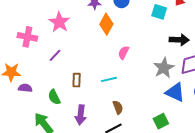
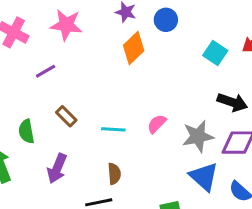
pink star: (59, 22) -> (66, 25), turned 30
pink semicircle: (124, 53) -> (157, 124), moved
brown rectangle: (77, 80) -> (66, 116), turned -64

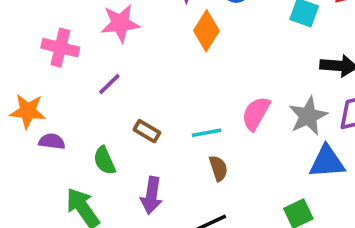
pink semicircle: (157, 124) -> (256, 113), size x1.4
brown semicircle: (114, 174) -> (218, 168), moved
blue triangle: (204, 177) -> (327, 162), turned -32

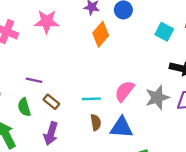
purple line: (109, 84) -> (34, 80), moved, turned 49
brown rectangle: (147, 131) -> (51, 102), moved
blue triangle: (327, 162) -> (122, 128), moved

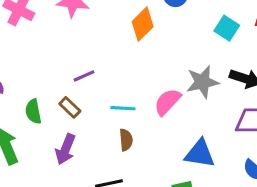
purple line: (34, 80) -> (84, 76), moved, turned -42
gray star: (157, 97) -> (202, 82), moved
blue triangle: (122, 128) -> (200, 154), moved

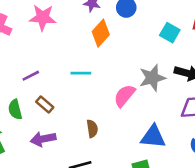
purple line: (84, 76) -> (31, 76), moved
cyan line: (123, 108) -> (81, 73), moved
purple arrow: (65, 149) -> (43, 139), turned 60

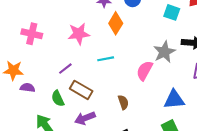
pink star: (43, 17) -> (79, 34), moved
brown rectangle: (45, 105) -> (81, 90), size x1.5

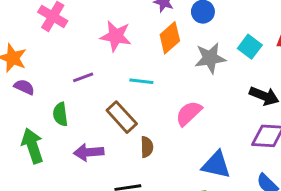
gray star: (164, 52) -> (210, 58), moved
brown rectangle: (81, 90) -> (122, 117), moved

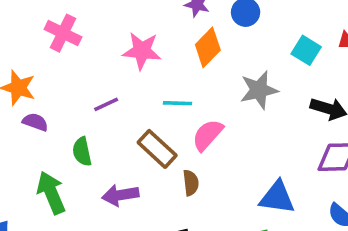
gray star: (210, 58) -> (259, 90), moved
pink semicircle: (189, 113) -> (208, 135), moved

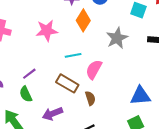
purple line: (106, 104) -> (29, 74), moved

